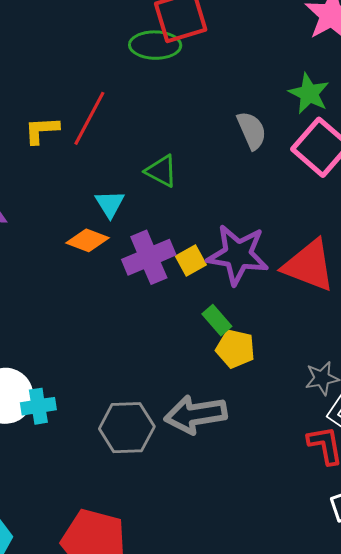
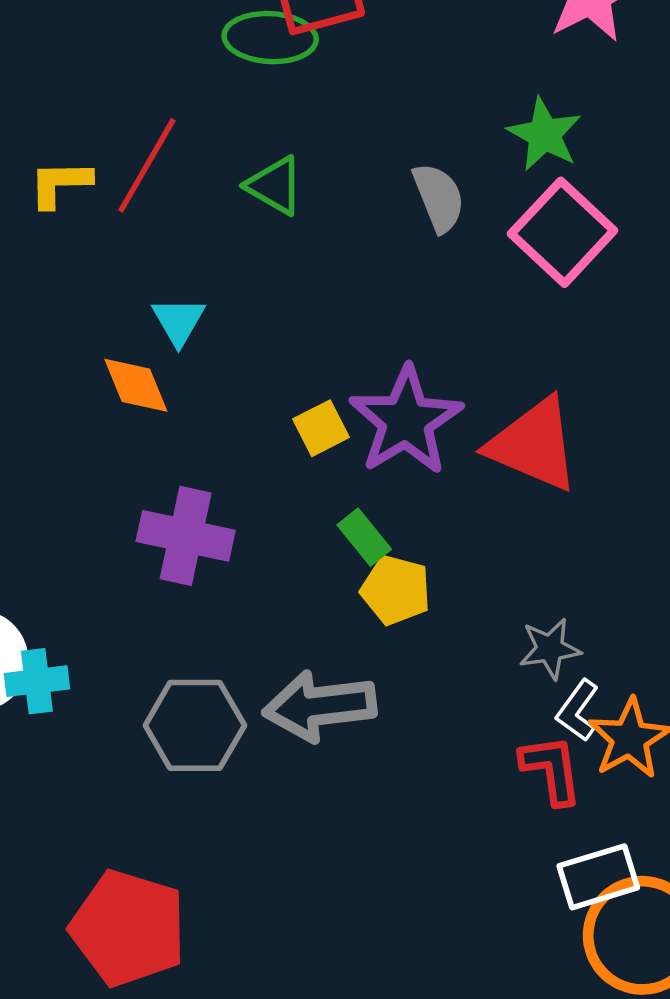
green triangle: (161, 171) -> (275, 186), moved
orange diamond: (87, 240) -> (136, 385), turned 45
purple star: (238, 255) -> (406, 421), turned 30
purple cross: (149, 257) -> (186, 536), moved, turned 33

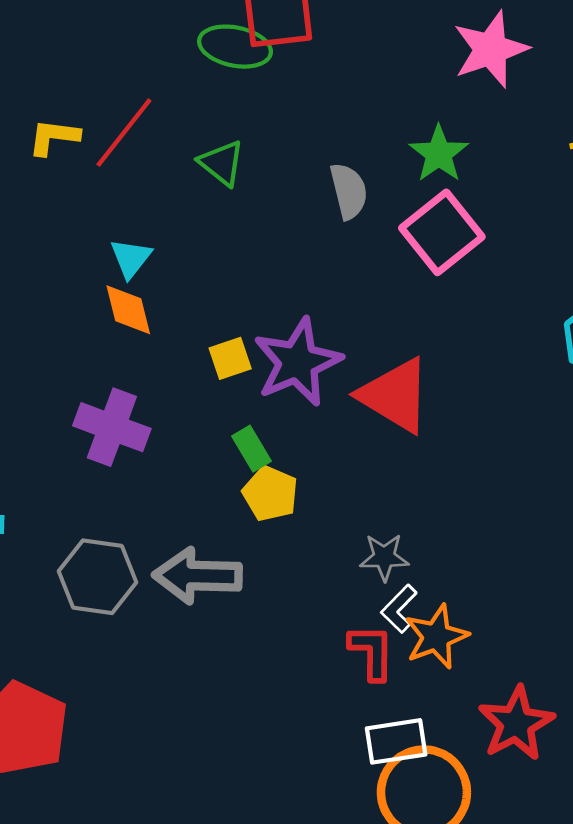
orange diamond: (136, 385) -> (128, 310), moved

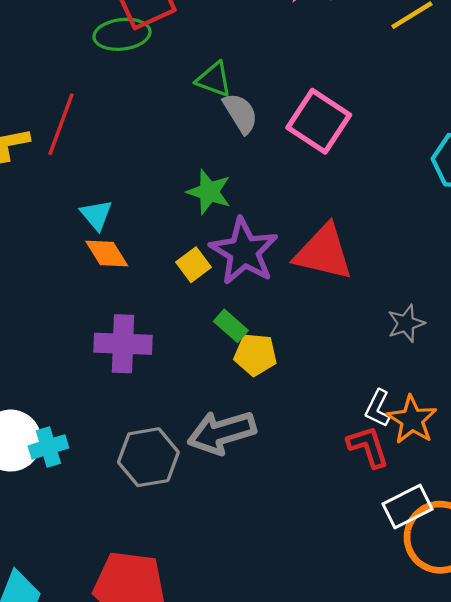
green star: (439, 154) -> (209, 192), moved
green triangle: (222, 163) -> (214, 79), moved
gray star: (384, 557) -> (406, 323), moved

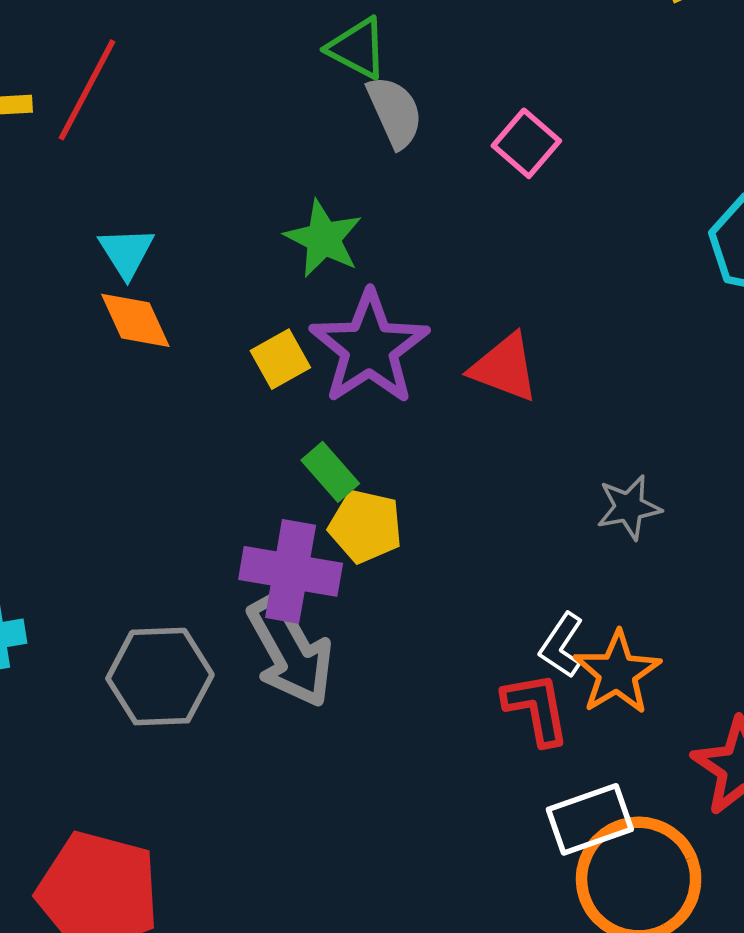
pink square: (319, 121) -> (526, 143), size x0.6
red triangle: (323, 252) -> (505, 368), size x0.7
purple cross: (123, 344) -> (291, 571), moved
gray arrow: (222, 432) -> (290, 651), turned -110

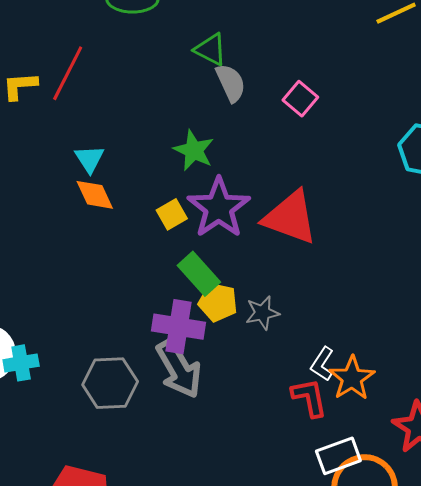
red triangle: (505, 368) -> (290, 217), size x1.5
green rectangle: (330, 472) -> (199, 274), size x1.4
gray star: (629, 507) -> (262, 313), moved

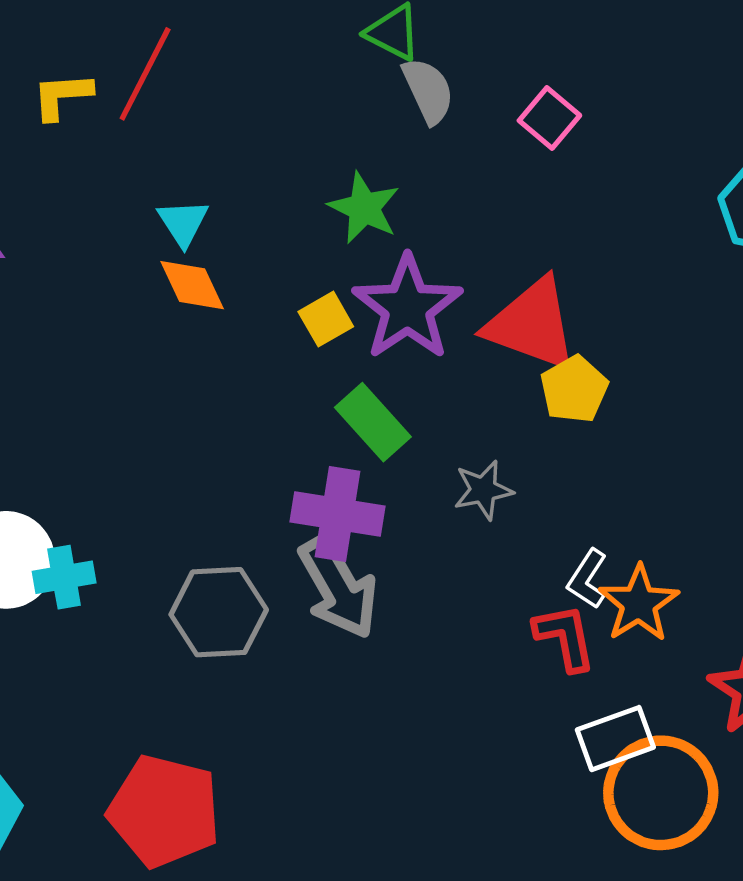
yellow pentagon: (218, 302) -> (574, 389), moved, turned 30

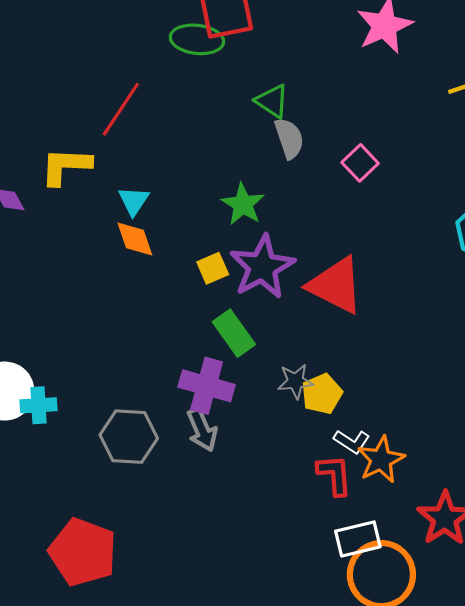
yellow L-shape: (62, 96) -> (66, 166), moved, size x1.4
yellow pentagon: (574, 389) -> (322, 394), moved
white L-shape: (587, 579) -> (352, 442), turned -96
gray arrow: (338, 587) -> (202, 430), size x0.7

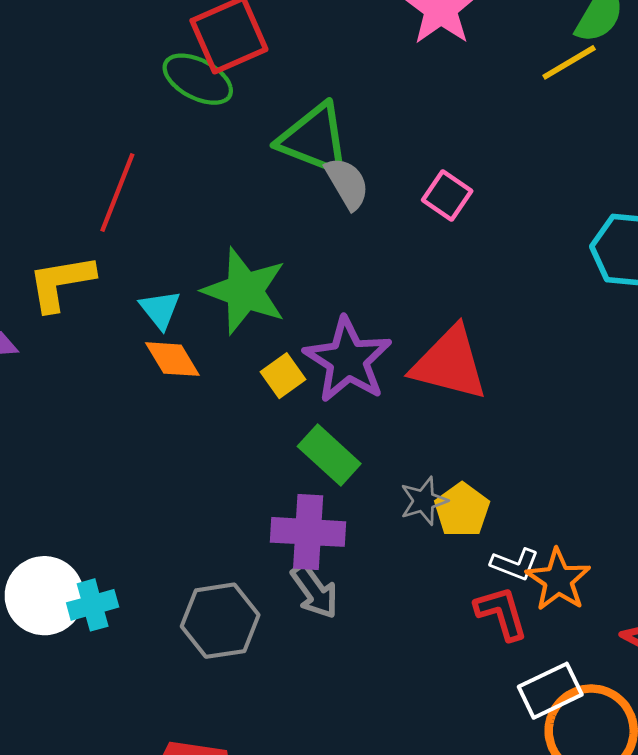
green ellipse: (197, 39) -> (198, 79), turned 33
green triangle: (272, 101) -> (314, 139), size x1.6
green star: (243, 204) -> (245, 291), moved, size x1.5

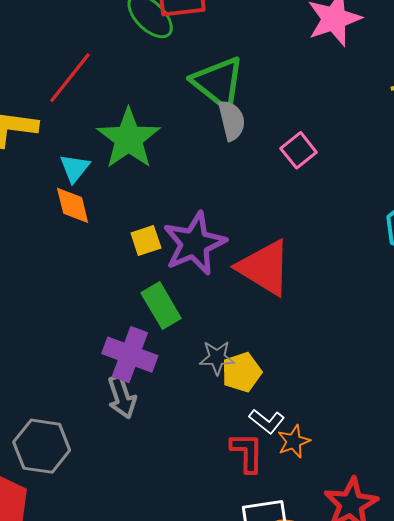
green star: (245, 291) -> (129, 139), moved
orange star: (558, 580) -> (294, 441), size x0.7
gray hexagon: (220, 621) -> (42, 446), moved

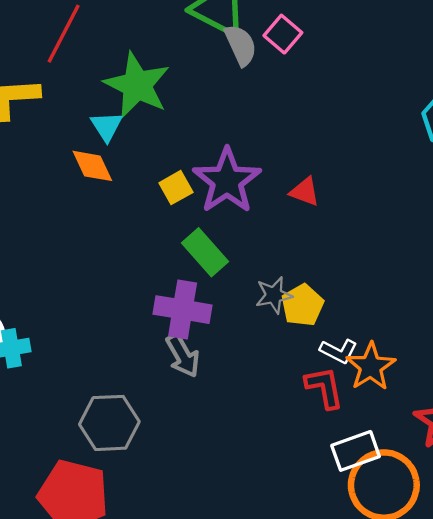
pink square: (299, 150) -> (283, 34), moved
cyan triangle: (75, 168) -> (107, 126), moved
red triangle: (264, 268) -> (305, 192), size x0.5
orange star: (294, 441) -> (371, 367), size x1.4

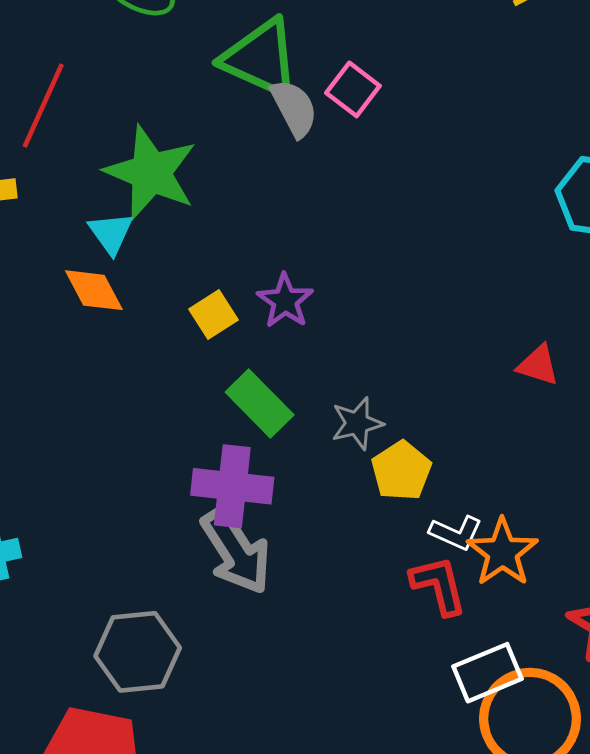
purple star: (227, 181) -> (285, 301), size x0.6
red triangle: (305, 192) -> (538, 365), moved
gray star: (274, 295) -> (357, 423), moved
gray arrow: (183, 355) -> (236, 551), size x1.4

